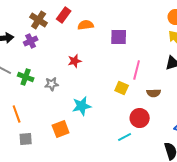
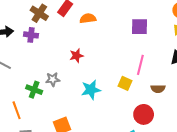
purple square: (119, 37) -> (139, 27), moved
purple cross: (31, 41) -> (31, 35), turned 32
green cross: (26, 77) -> (34, 90), moved
cyan star: (82, 106) -> (91, 90), moved

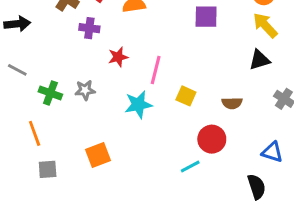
purple cross: (31, 35) -> (89, 28), moved
pink line: (140, 65) -> (156, 70), moved
green cross: (34, 90) -> (50, 93), moved

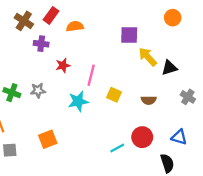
yellow arrow: (265, 25) -> (148, 57), moved
red circle: (212, 139) -> (142, 137), moved

